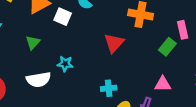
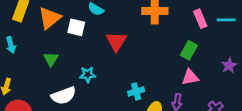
red triangle: (114, 43) -> (116, 41), moved
green rectangle: (167, 47) -> (189, 50), moved

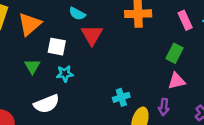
white square: (76, 27) -> (57, 47), moved
red triangle: (116, 41) -> (92, 35), moved
cyan star: (88, 75) -> (65, 74), moved

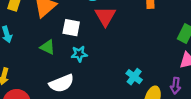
green triangle: (32, 67) -> (48, 47), turned -35
cyan cross: (121, 97) -> (134, 77), turned -35

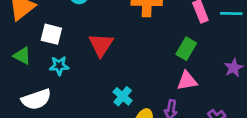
red triangle: (105, 16) -> (101, 45), moved

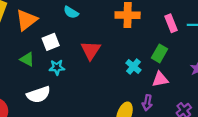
white square: (51, 34) -> (51, 42), turned -36
cyan cross: (123, 96) -> (133, 66), moved

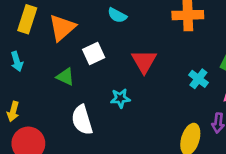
cyan star: (57, 67) -> (120, 98), moved
white semicircle: (39, 95) -> (82, 120), turned 95

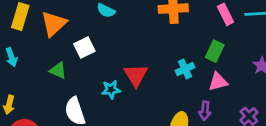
red triangle: (144, 61) -> (136, 75), moved
cyan cross: (198, 79) -> (185, 69), turned 30

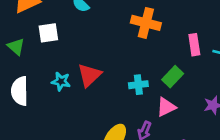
pink triangle: (218, 82) -> (166, 107), turned -30

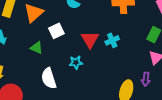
red triangle: (89, 75) -> (90, 39), moved
cyan cross: (138, 85) -> (112, 40), moved

